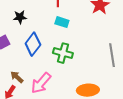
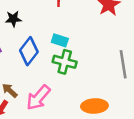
cyan rectangle: (62, 22) -> (60, 40), moved

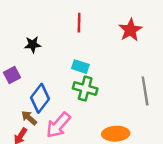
blue diamond: (29, 51) -> (40, 98), moved

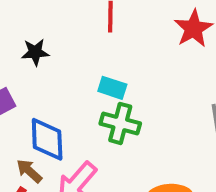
blue diamond: (40, 98) -> (47, 139), turned -40

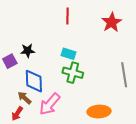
black star: (35, 52) -> (28, 51), moved

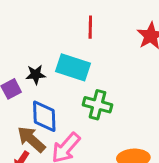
cyan rectangle: (69, 54) -> (73, 67), moved, size x1.6
brown arrow: (24, 98) -> (31, 139), size x1.5

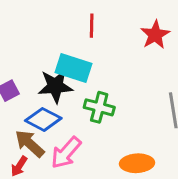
black star: (36, 75) -> (55, 86), moved, size x1.6
blue diamond: (44, 116) -> (43, 119), turned -60

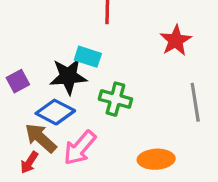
red star: (155, 35) -> (176, 40), moved
cyan rectangle: (74, 68) -> (88, 57), size x0.7

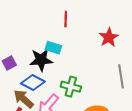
green cross: (115, 99) -> (71, 87), moved

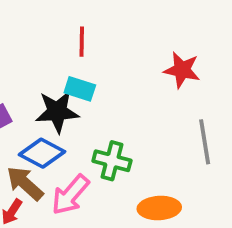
red line: (66, 19) -> (82, 42), moved
red star: (109, 37) -> (182, 70), turned -30

